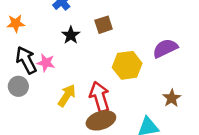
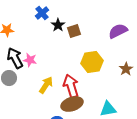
black star: (71, 35) -> (58, 25), moved
purple semicircle: (165, 48) -> (118, 31), moved
brown star: (172, 98) -> (126, 69), moved

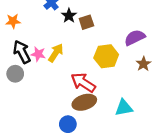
purple semicircle: (118, 31) -> (135, 38), moved
yellow arrow: (46, 85) -> (56, 53), moved
red arrow: (71, 86) -> (83, 83), turned -40

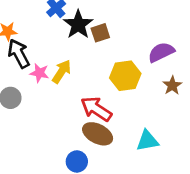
black star: (69, 16) -> (78, 25), size x1.5
black arrow: (22, 52) -> (19, 54), moved
brown ellipse: (84, 102) -> (98, 134), turned 45

